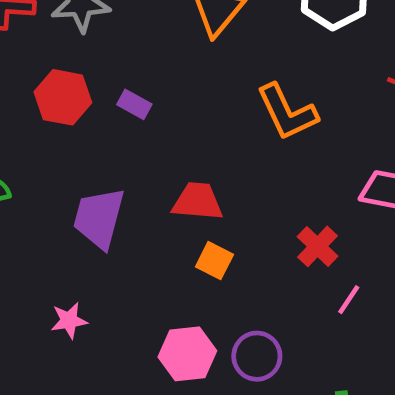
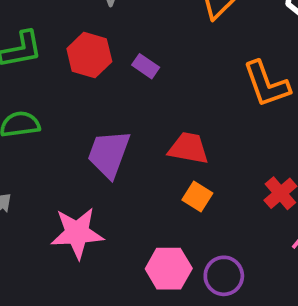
pink star: (69, 320) -> (77, 233), size x1.8

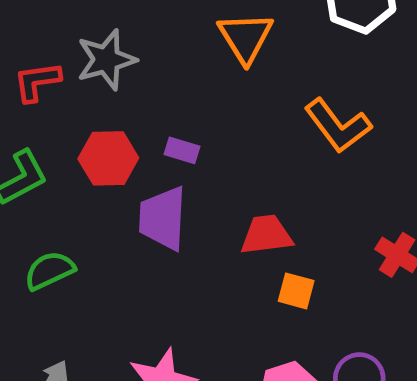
purple trapezoid: (109, 154) -> (163, 218), moved

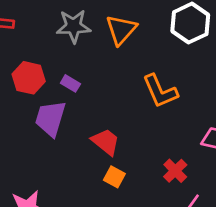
gray star: (106, 60) -> (74, 26), moved
red trapezoid: (266, 235) -> (106, 142), turned 32

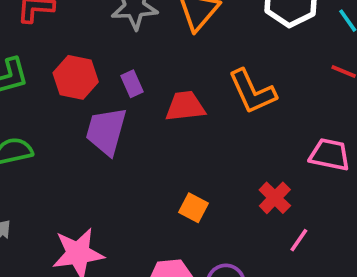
purple rectangle: (70, 83) -> (132, 84), turned 36
red trapezoid: (106, 142) -> (185, 106), moved, turned -44

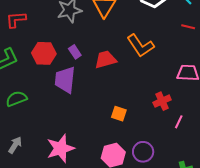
red cross: (275, 198) -> (162, 101), turned 30

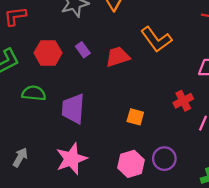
purple trapezoid: (65, 80) -> (73, 109), moved
green semicircle: (16, 99) -> (34, 93), moved, turned 30

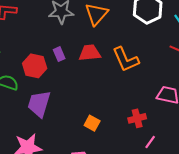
red hexagon: (48, 53) -> (35, 66), moved
red trapezoid: (118, 57) -> (90, 53), moved

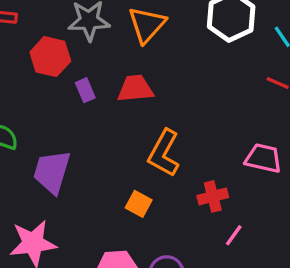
orange L-shape: (126, 59) -> (164, 153), moved, turned 52
red hexagon: (35, 66) -> (50, 57), moved

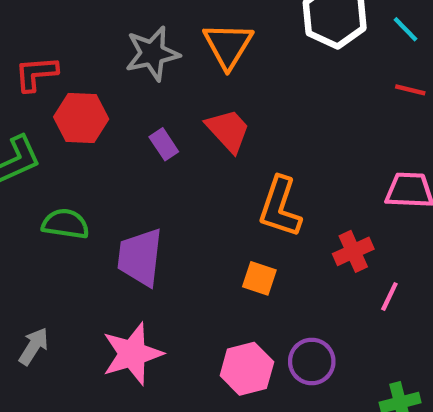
red hexagon: (50, 57) -> (81, 118), moved
red trapezoid: (135, 89) -> (228, 130), turned 63

